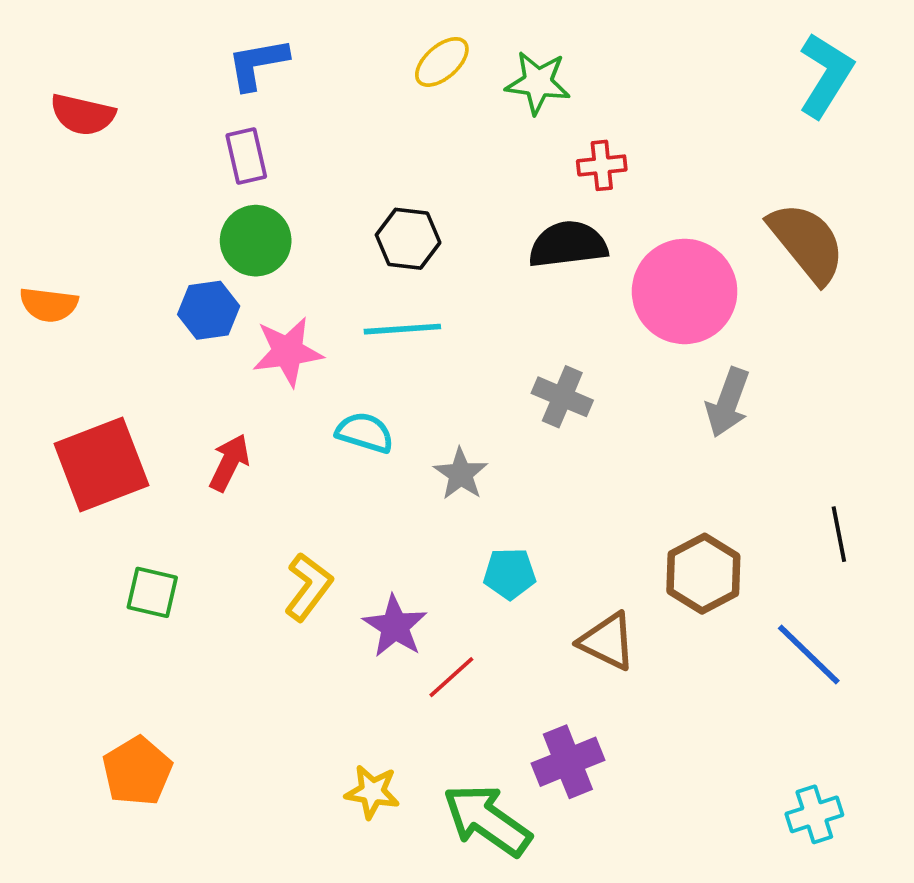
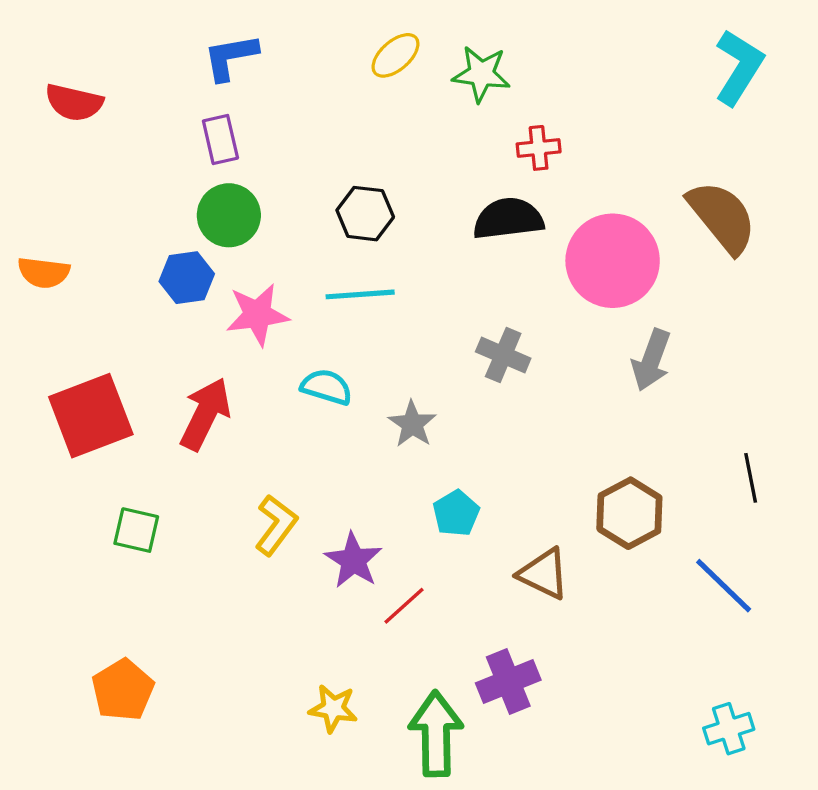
red arrow: (229, 463) -> (205, 414), size x1.4
cyan pentagon: (510, 574) -> (456, 513), turned -30
green arrow: (487, 820) -> (436, 734), turned 54

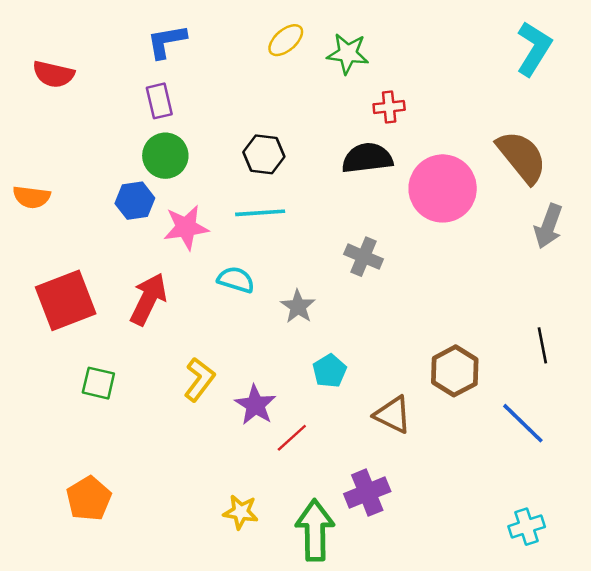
gray arrow: (651, 360) -> (548, 226), moved

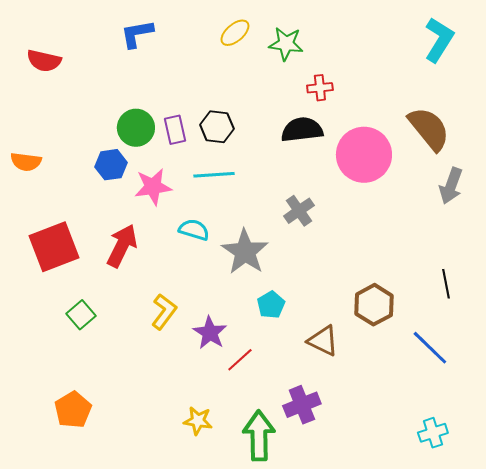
purple rectangle: (159, 101) -> (175, 130), moved
gray cross: (364, 257) -> (299, 211), turned 32
gray star: (298, 306) -> (245, 252), size x1.6
green square: (98, 383) -> (81, 315), turned 36

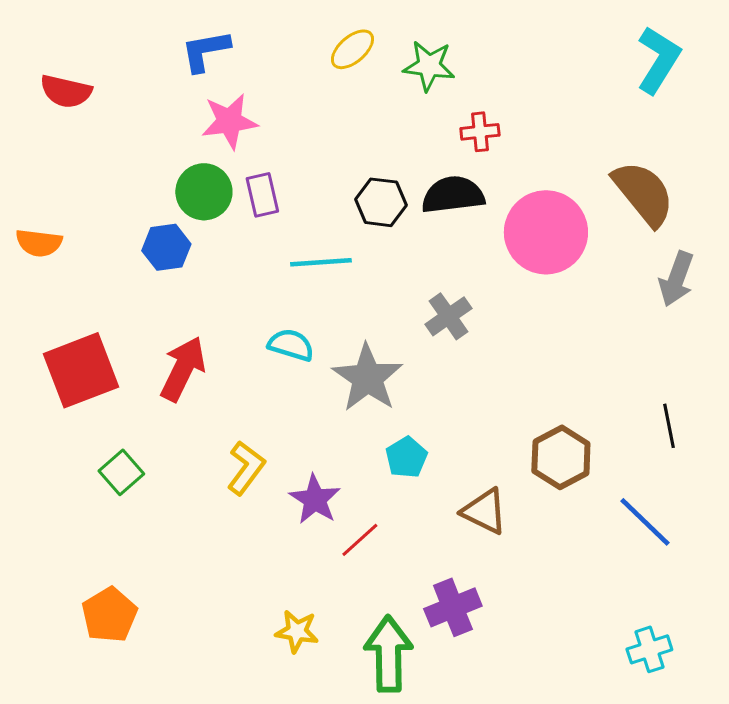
black hexagon: (217, 127) -> (381, 202), moved
pink star: (153, 187) -> (229, 121), moved

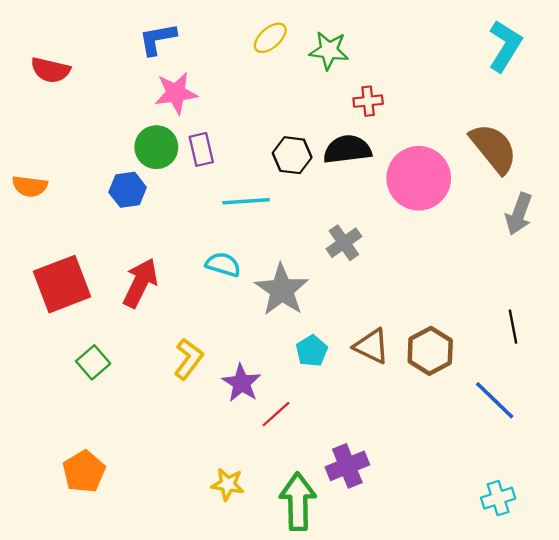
brown triangle: (484, 511) -> (372, 346), moved

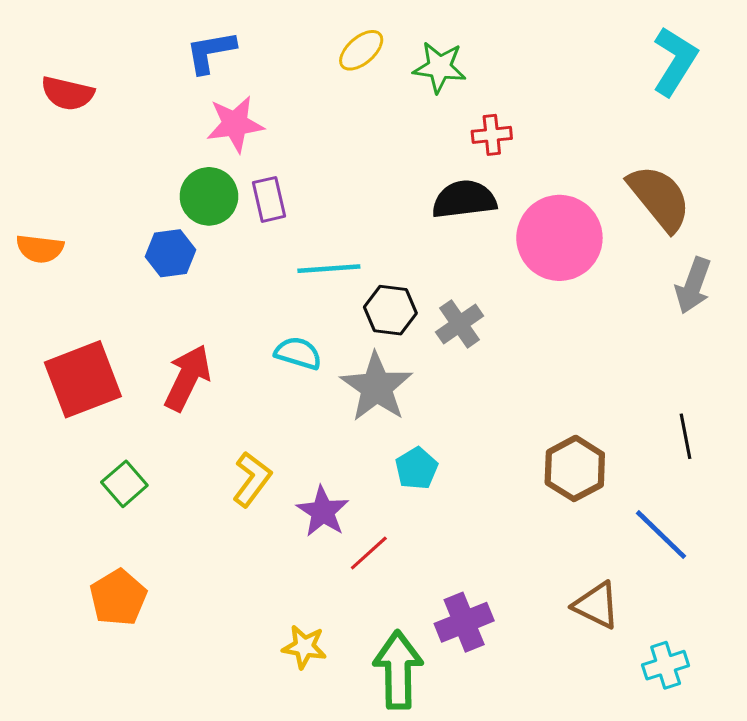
black hexagon: (292, 155) -> (390, 310), moved
brown triangle: (372, 346) -> (596, 605), moved
orange pentagon: (84, 472) -> (118, 598), moved

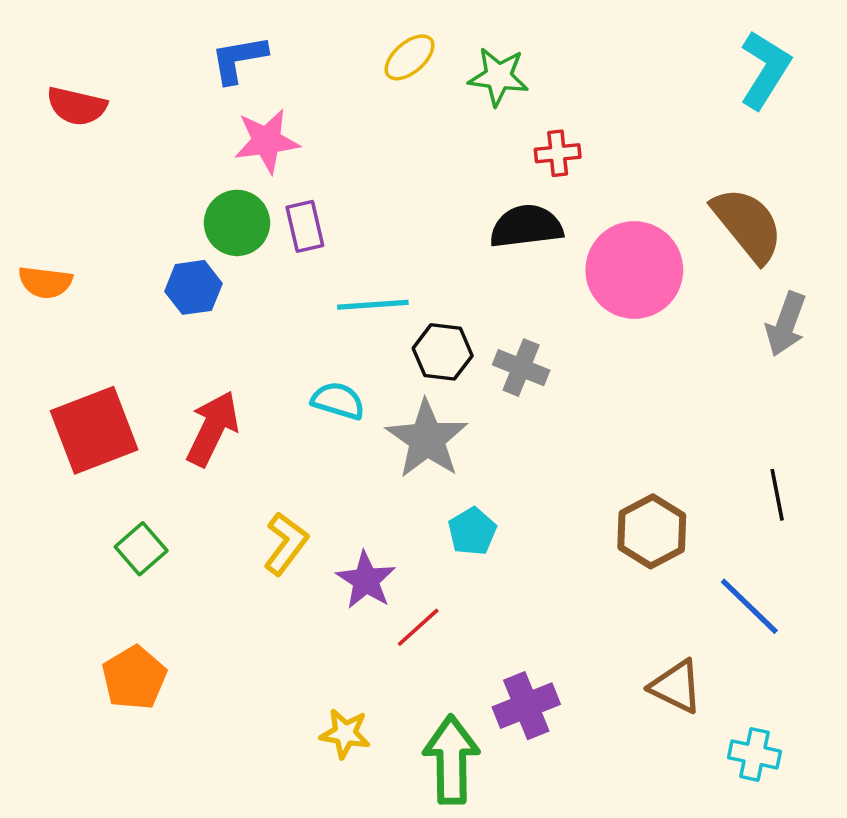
gray cross: (460, 324) -> (521, 368), turned -33
cyan cross: (666, 665) -> (755, 754), turned 30

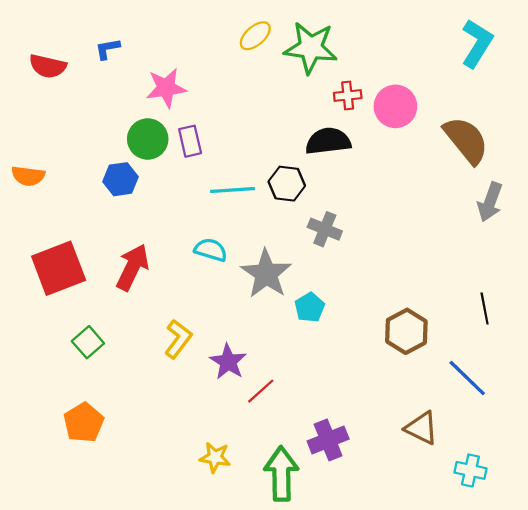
blue L-shape: (239, 59) -> (107, 49), moved, size x0.7
green star: (498, 77) -> (311, 48), size x1.4
pink circle: (634, 270) -> (395, 106), moved, size x0.7
black hexagon: (443, 352) -> (287, 184), moved
cyan pentagon: (472, 531) -> (310, 307), moved

